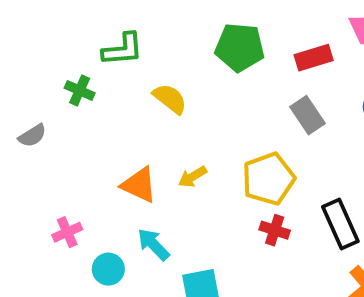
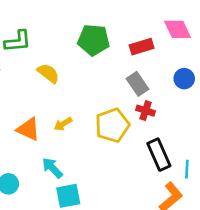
red cross: (275, 230) -> (146, 111), moved
cyan arrow: (154, 244) -> (52, 168), moved

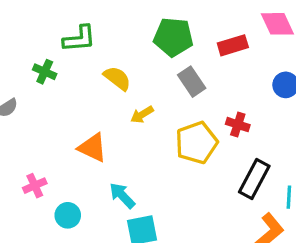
gray rectangle: (138, 84) -> (192, 82), moved
yellow arrow: (63, 124) -> (142, 115), moved
black rectangle: (159, 155) -> (254, 179), turned 52

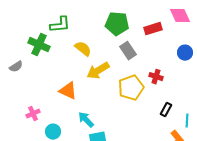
green cross: (45, 72) -> (39, 45), size x1.5
yellow arrow: (142, 115) -> (98, 71), size x1.6
black rectangle: (254, 179) -> (166, 110), size x0.6

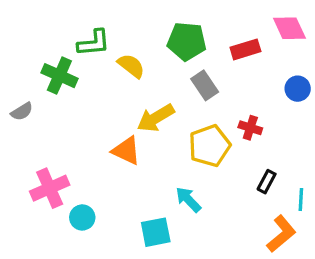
yellow semicircle: (83, 49) -> (131, 66), moved
orange triangle: (68, 91) -> (126, 151), moved
pink cross: (33, 114) -> (50, 188), size x1.6
cyan arrow: (86, 120) -> (188, 200), moved

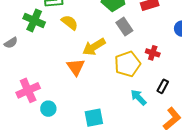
yellow semicircle: (131, 66) -> (70, 22), moved
orange triangle: (126, 151) -> (76, 67), turned 30
cyan arrow: (188, 200) -> (139, 97), moved

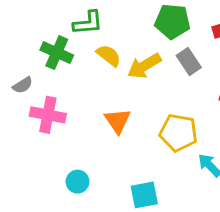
yellow arrow: (94, 47) -> (144, 66), moved
yellow pentagon: (127, 64) -> (178, 133), moved, turned 30
pink cross: (28, 90) -> (48, 115), moved, turned 35

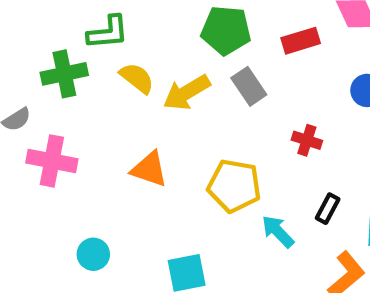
green cross: (57, 53) -> (64, 74), turned -36
orange triangle: (118, 121) -> (149, 169), turned -36

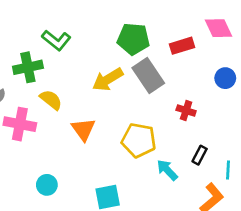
green L-shape: (108, 32) -> (56, 40), turned 44
yellow semicircle: (137, 78) -> (51, 100), moved
gray rectangle: (249, 86) -> (148, 75), size x1.4
orange triangle: (149, 169) -> (83, 129), turned 35

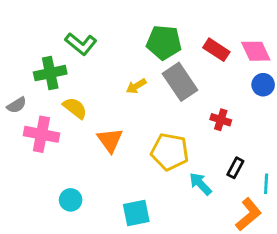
pink diamond: (218, 28) -> (256, 51), moved
red rectangle: (182, 46) -> (216, 50), turned 50
yellow arrow: (108, 79) -> (136, 86), size x0.6

